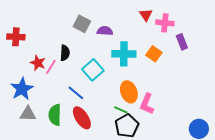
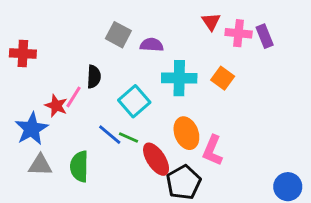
purple rectangle: (182, 42) -> (265, 36), moved
red star: (38, 63) -> (56, 106), moved
green line: (121, 110) -> (129, 137), moved
red ellipse: (82, 118) -> (156, 159), moved

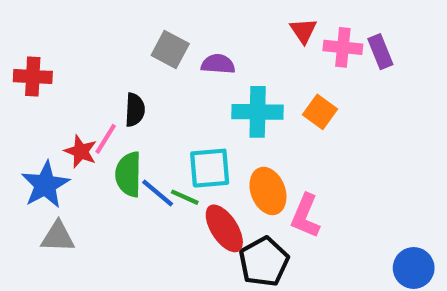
cyan square: (134, 101) -> (210, 168), moved, turned 36
green semicircle: (79, 166) -> (129, 174), moved

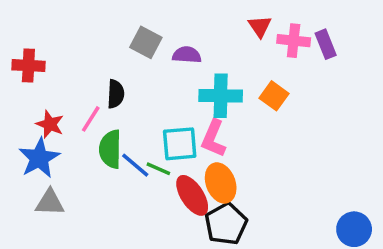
red star: (81, 151) -> (50, 124), moved
orange ellipse: (268, 191) -> (221, 183), moved
pink L-shape: (305, 216) -> (214, 138), moved

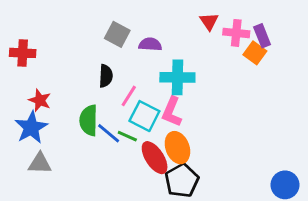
black semicircle: (116, 94) -> (106, 76), moved
orange square: (274, 96) -> (255, 53), moved
pink line: (91, 119) -> (129, 96), moved
cyan square: (180, 144) -> (144, 116), turned 32

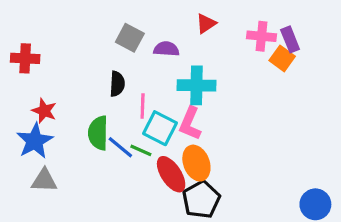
red triangle: (209, 21) -> (206, 24), moved, turned 30
pink line: (129, 96) -> (143, 106), turned -30

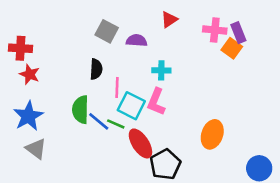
cyan cross: (196, 85) -> (161, 70), size x0.6
red star: (44, 111) -> (30, 74), moved
orange ellipse: (196, 163) -> (212, 134), moved, turned 40
gray triangle: (44, 181) -> (36, 149), turned 35

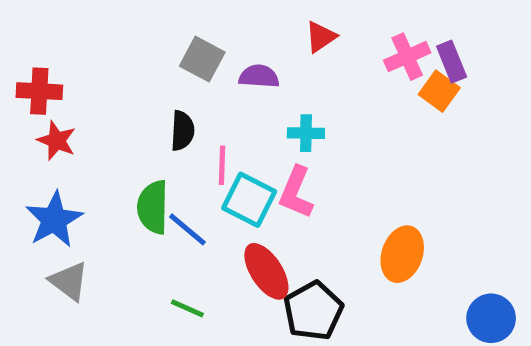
pink cross: (215, 30) -> (407, 57), turned -30
green line: (116, 124) -> (187, 308), moved

